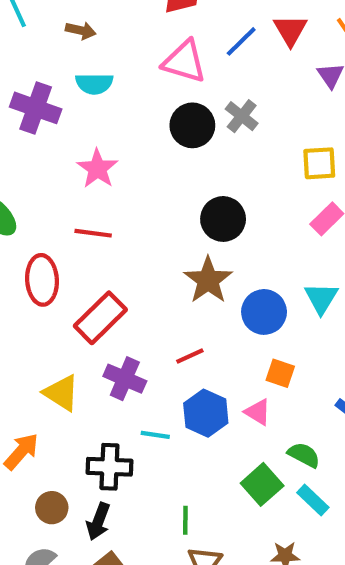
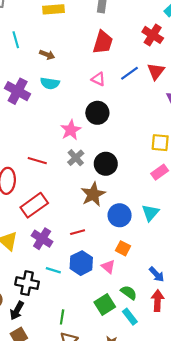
pink triangle: (184, 62) -> (98, 79), size x0.6
gray cross: (242, 116) -> (76, 158), moved
pink star: (97, 169) -> (71, 130), moved

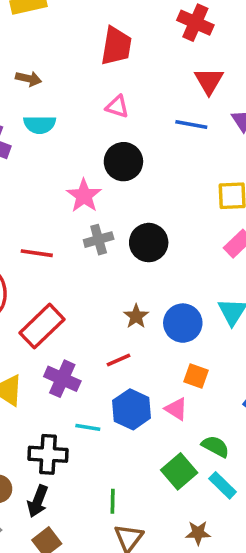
blue line: (129, 73) -> (191, 125), moved, turned 54
gray cross: (76, 158) -> (99, 240), turned 35
brown star: (93, 194) -> (136, 316), moved, size x0.6

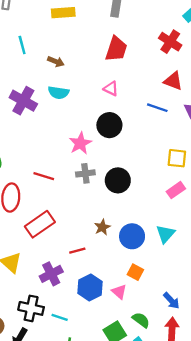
red triangle: (209, 81) -> (173, 81), turned -48
red line: (119, 360) -> (77, 251), moved
purple cross: (62, 379) -> (51, 274), moved, turned 30
cyan line: (88, 427) -> (60, 317), moved

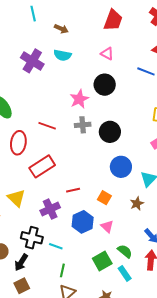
brown star: (102, 227) -> (137, 203), moved
blue circle: (132, 236) -> (121, 167), moved
orange square: (135, 272) -> (104, 198), moved

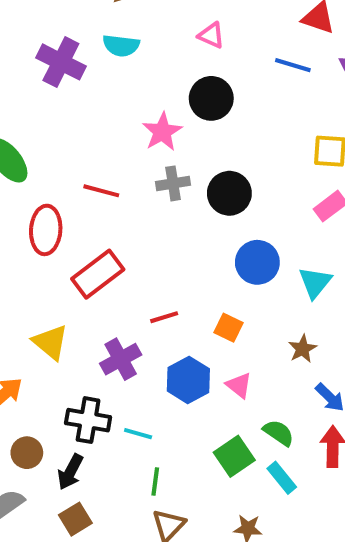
brown star: (137, 203) -> (303, 349), moved

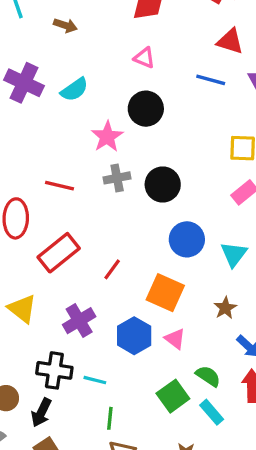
cyan semicircle: (121, 46) -> (74, 90), moved, turned -40
red line: (164, 317) -> (112, 269), moved, turned -35
orange square: (229, 328) -> (165, 293), size x1.6

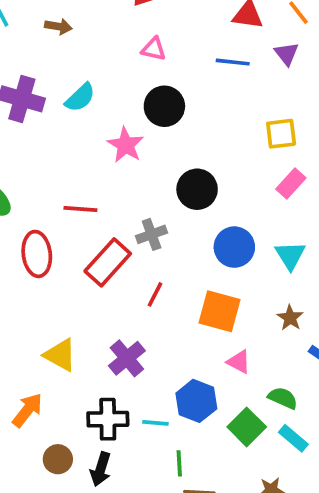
gray cross: (117, 178) -> (152, 234), moved
red rectangle: (59, 253) -> (108, 262), moved
blue hexagon: (134, 336) -> (196, 401), moved

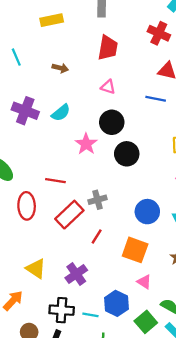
brown arrow: (58, 26) -> (60, 68), moved
black circle: (197, 189) -> (127, 154), moved

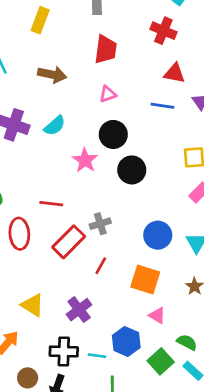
yellow rectangle: (52, 20) -> (40, 20), turned -55
brown arrow: (60, 68) -> (52, 75), size x1.5
pink triangle: (108, 87) -> (108, 94), turned -35

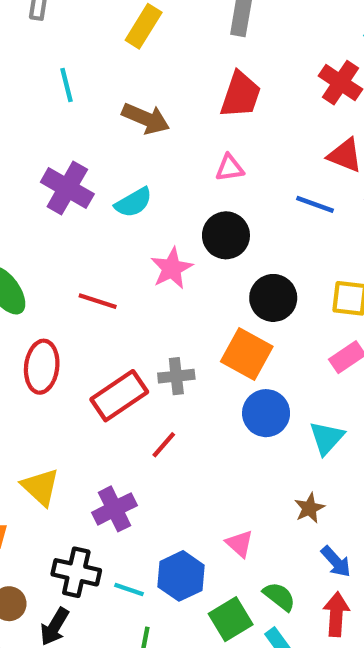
black circle: (132, 170) -> (273, 298), moved
red line: (51, 204) -> (98, 301), moved
orange square: (145, 280) -> (247, 354), moved

